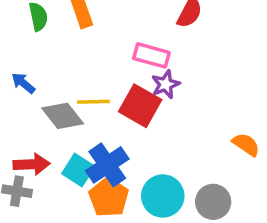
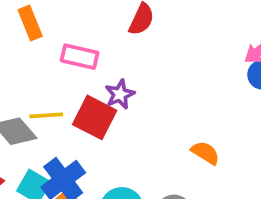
pink rectangle: (151, 55) -> (80, 57), moved

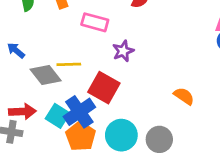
red square: (95, 117) -> (104, 88), moved

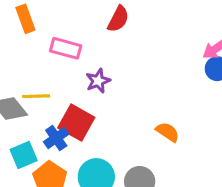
blue cross: (79, 112) -> (56, 138), moved, size x0.7
cyan square: (58, 116) -> (24, 155), turned 35

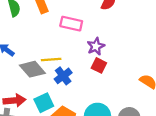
red square: (76, 123) -> (99, 65), moved, size x0.6
blue cross: (56, 138) -> (63, 76), moved

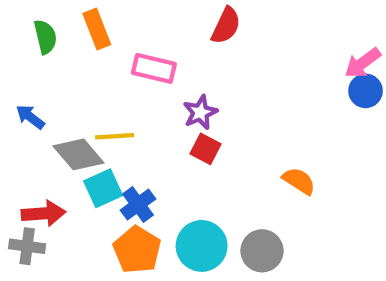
blue cross: (63, 76) -> (138, 205), moved
cyan square: (44, 103) -> (103, 188), moved

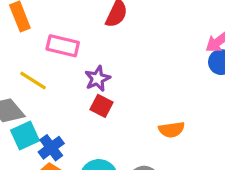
yellow line: (115, 136) -> (33, 81), moved, turned 36
orange semicircle: (299, 181) -> (172, 130), turned 140

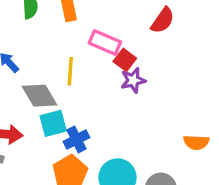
yellow line: (33, 81) -> (70, 71), turned 52
red square: (102, 106) -> (125, 60), moved

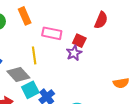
red semicircle: (163, 20) -> (101, 20), moved
red square: (125, 60) -> (79, 41), moved

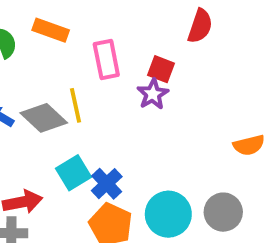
orange rectangle: (25, 16) -> (51, 30), turned -42
pink rectangle: (52, 33) -> (106, 59), turned 72
gray diamond: (18, 74) -> (44, 118), moved

